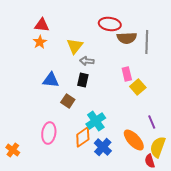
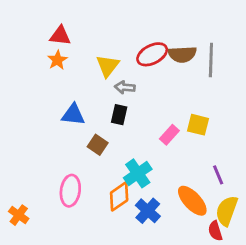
red ellipse: (110, 24) -> (152, 54), moved, turned -35
pink rectangle: (127, 74) -> (169, 135), moved, turned 56
yellow square: (138, 87) -> (198, 125), turned -35

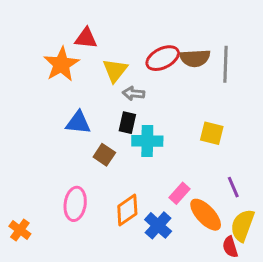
red triangle: (60, 36) -> (86, 38), moved
orange star: (57, 60) -> (61, 64), size x1.6
pink rectangle: (169, 135) -> (180, 193), moved
cyan cross: (138, 173) -> (147, 141), moved, turned 36

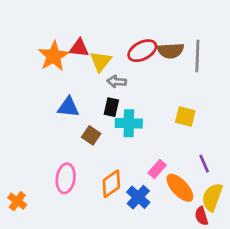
red triangle: (86, 38) -> (79, 48), moved

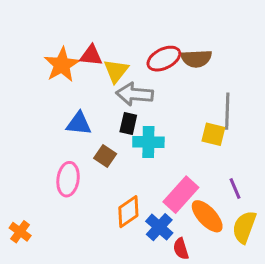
gray line: (197, 56) -> (227, 111), moved
gray arrow: (117, 82) -> (134, 94), size x1.6
pink rectangle: (157, 169) -> (181, 195), size x1.6
pink ellipse: (66, 178) -> (68, 179), moved
red semicircle: (201, 216) -> (181, 249), moved

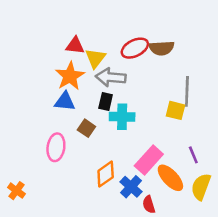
orange star: (62, 65) -> (70, 76), moved

